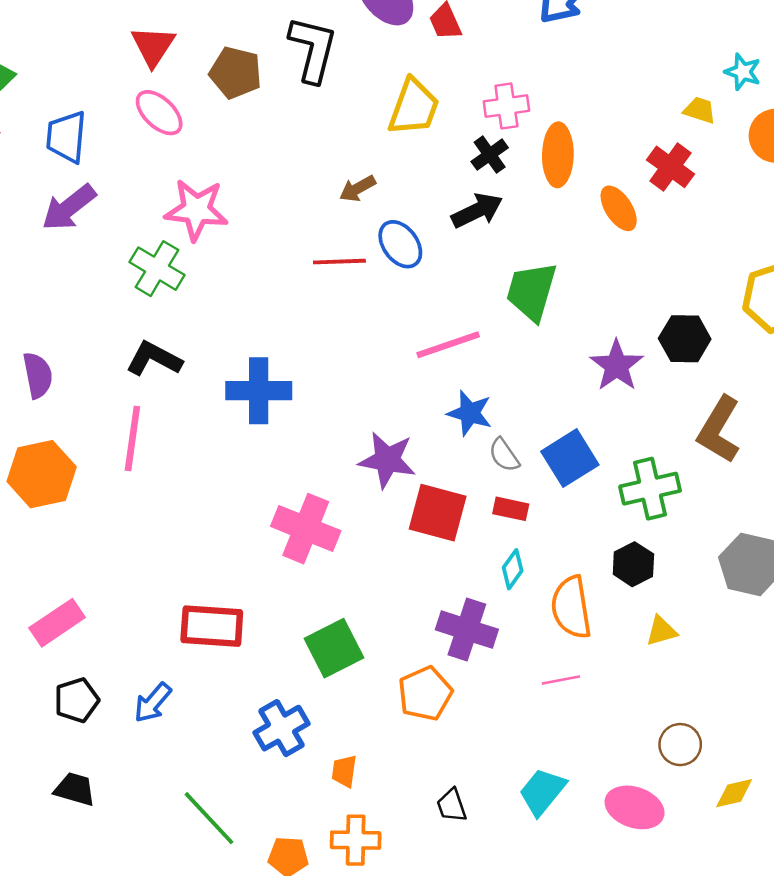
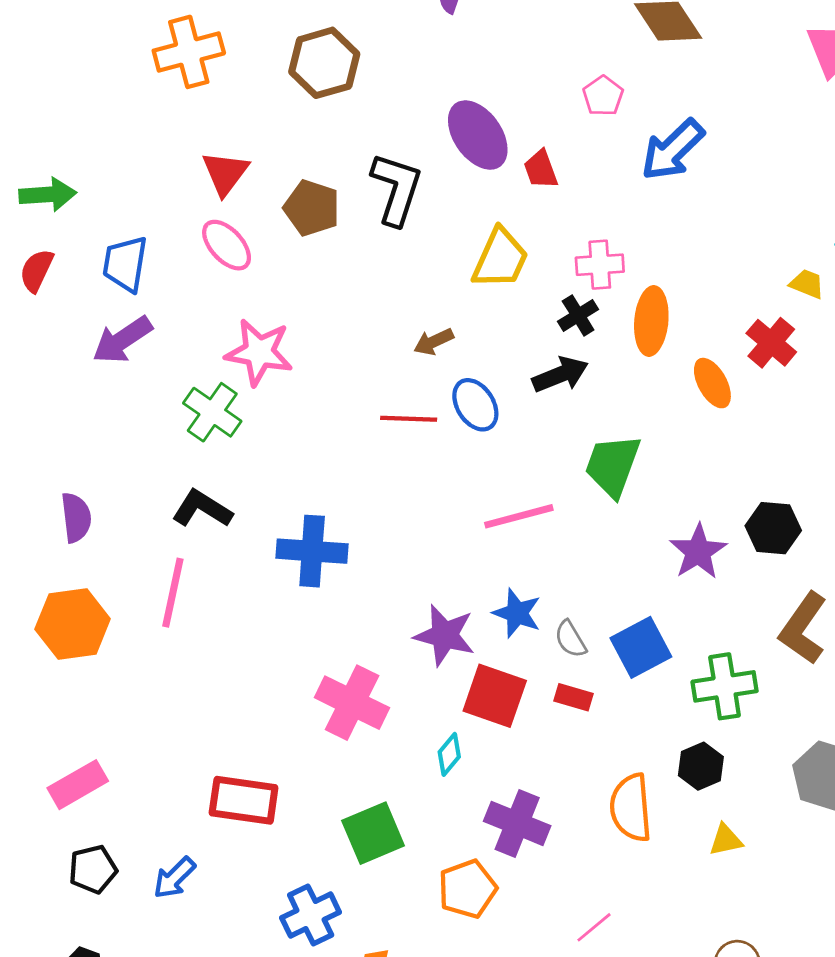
blue star: (470, 413) -> (517, 613), moved
cyan diamond: (513, 569) -> (449, 754), moved
pink line: (561, 680) -> (594, 927), moved, turned -33

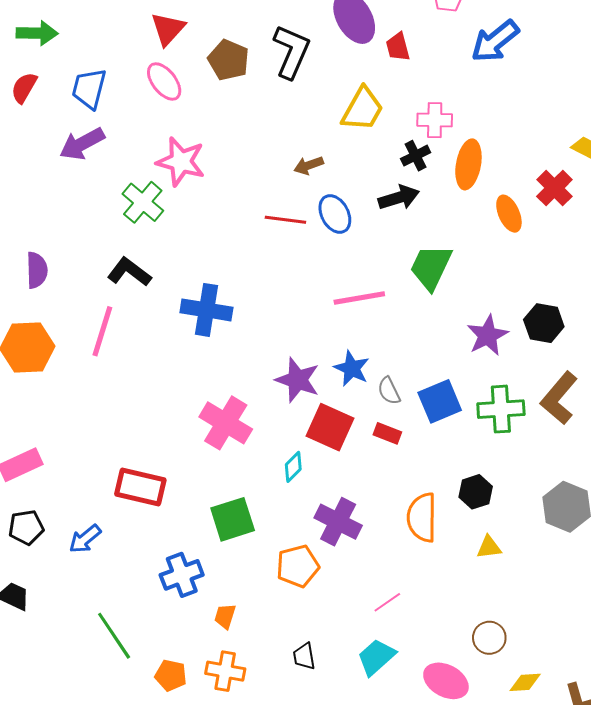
green cross: (725, 686) -> (501, 409), moved

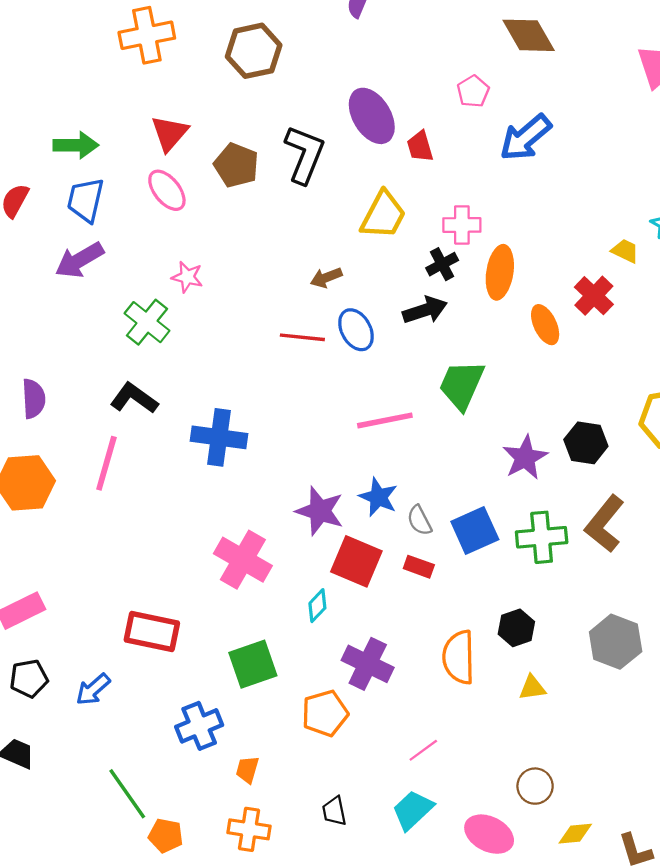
green arrow: (37, 33) -> (76, 145), moved
pink star: (181, 162) -> (187, 277), size x0.6
orange pentagon: (171, 675) -> (166, 836), moved

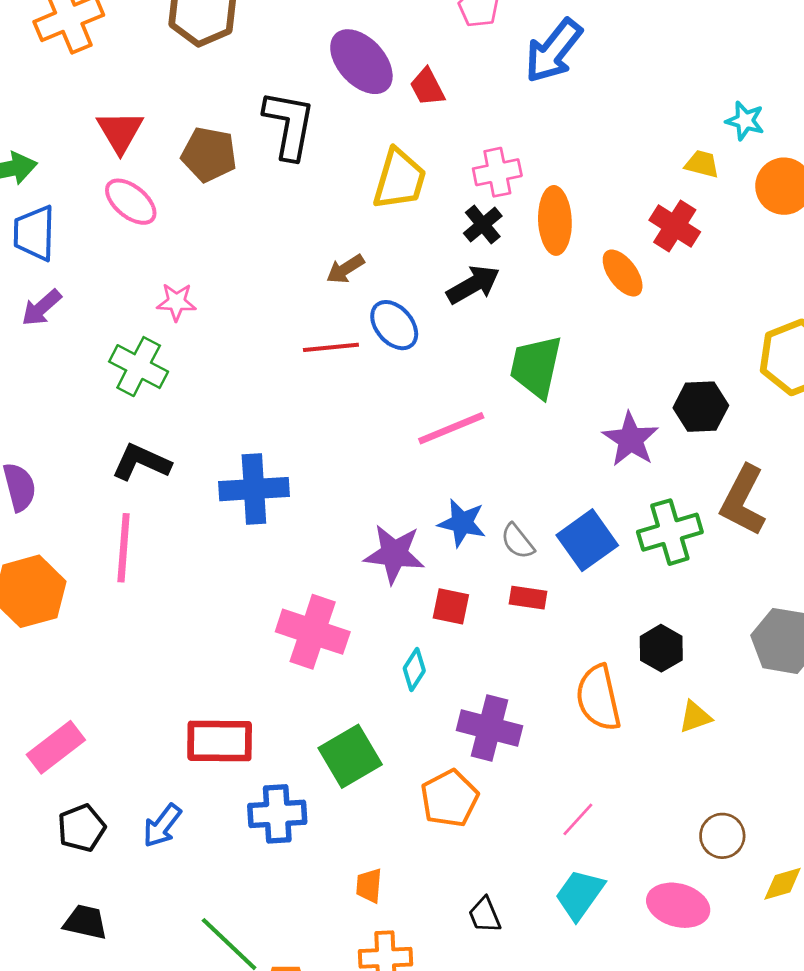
purple arrow: (79, 260) -> (41, 308), size x0.7
red square: (356, 561) -> (451, 606), size x0.6
blue cross: (199, 726) -> (277, 814), moved, turned 30

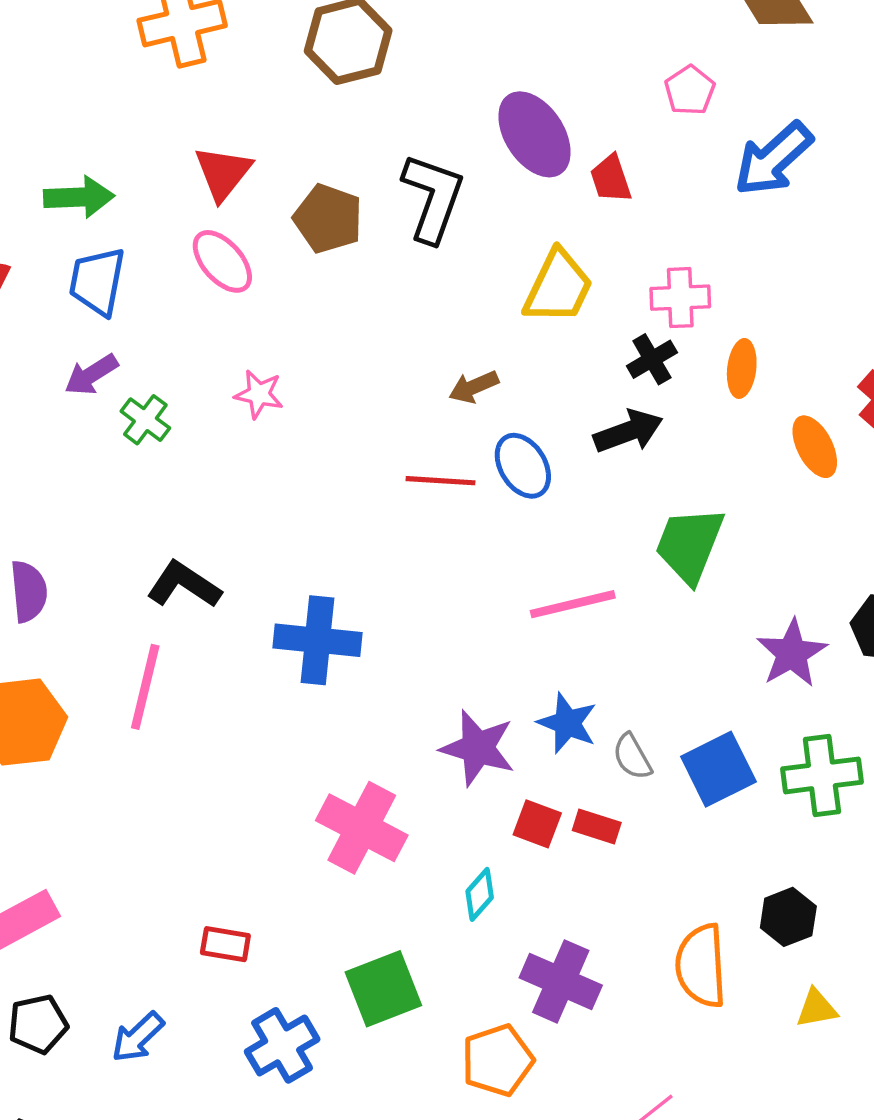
orange ellipse: (555, 220) -> (742, 368), size x0.7
green cross: (139, 367) -> (145, 420), moved, size x0.7
red rectangle: (528, 598) -> (597, 827), moved
red rectangle: (220, 741) -> (225, 944), size x0.6
blue cross: (277, 814) -> (282, 1045), turned -36

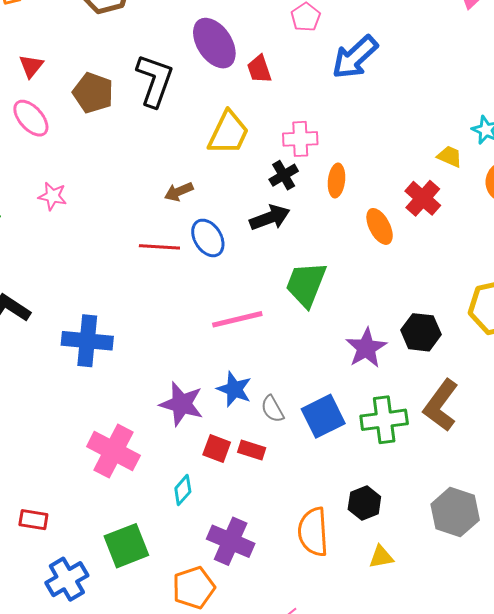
red triangle: (223, 173) -> (31, 66), size x0.7

